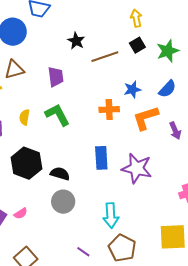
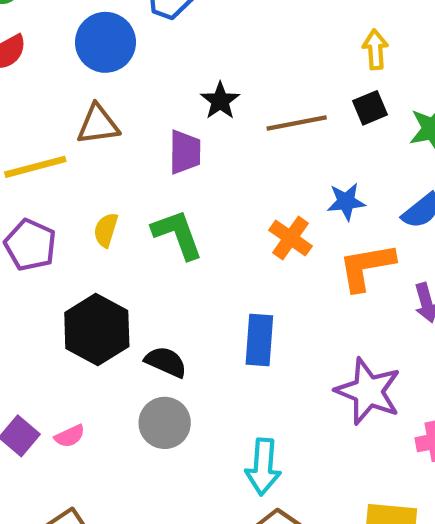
black star: (76, 41) -> (220, 101), moved
orange cross: (109, 109) -> (291, 238), turned 30
purple star: (137, 168) -> (368, 391), moved

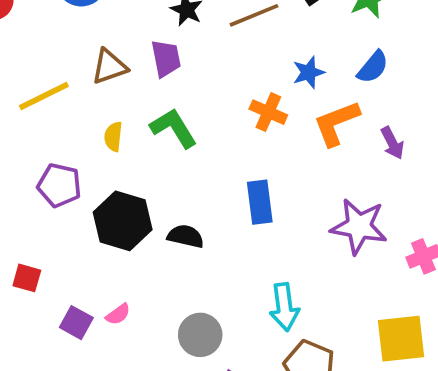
brown triangle: (98, 125) -> (109, 67), moved
purple pentagon: (30, 245) -> (59, 185), moved
gray circle: (165, 423) -> (200, 335), moved

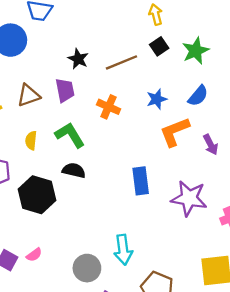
orange cross: (268, 112) -> (109, 107), moved
blue rectangle: (260, 202) -> (141, 181), moved
black semicircle: (186, 236) -> (74, 170), moved
cyan arrow: (284, 307) -> (123, 250), moved

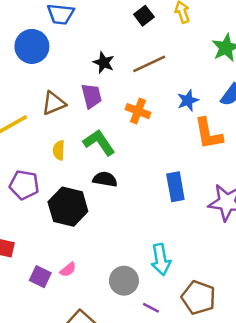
black square: (159, 46) -> (144, 16), moved
orange L-shape: (175, 132) -> (208, 134), turned -76

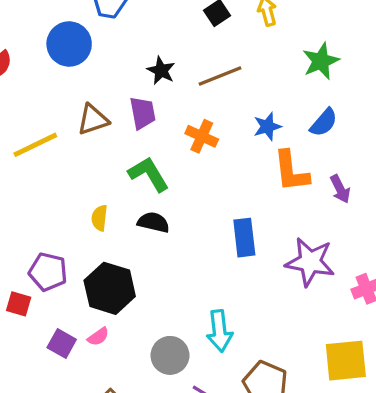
yellow semicircle: (59, 150) -> (99, 218), moved
purple pentagon: (24, 185) -> (48, 272), moved
black hexagon: (68, 207) -> (110, 288), moved

